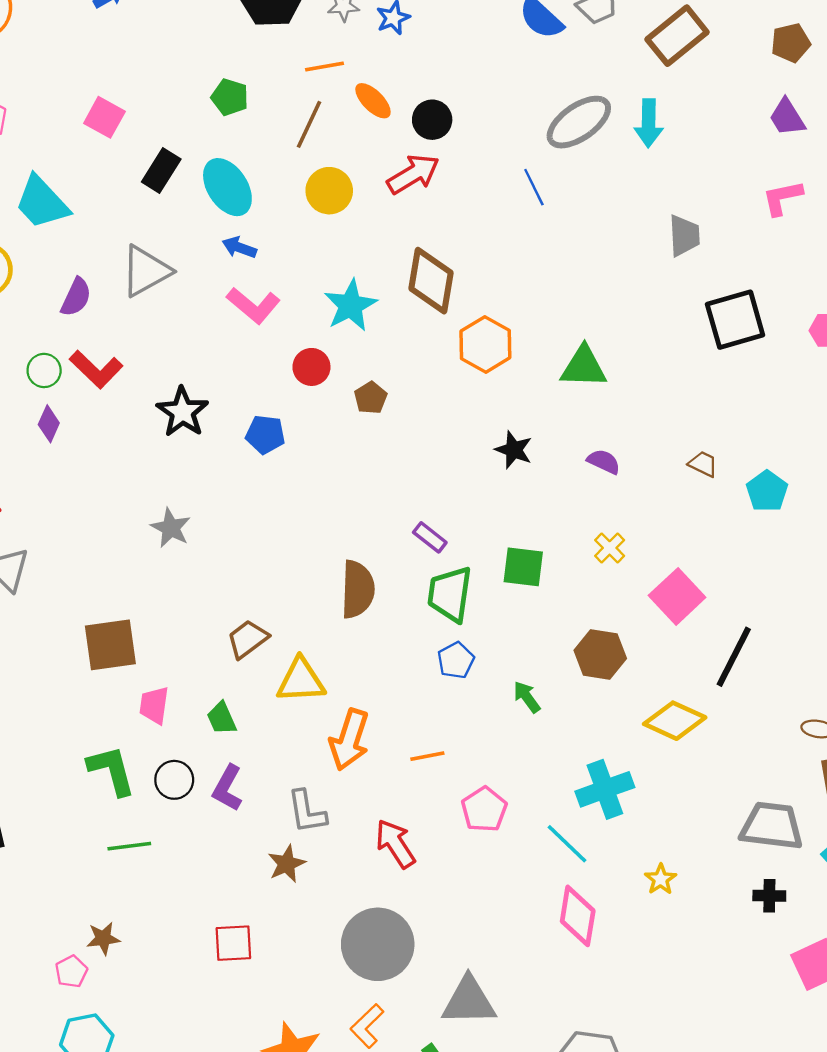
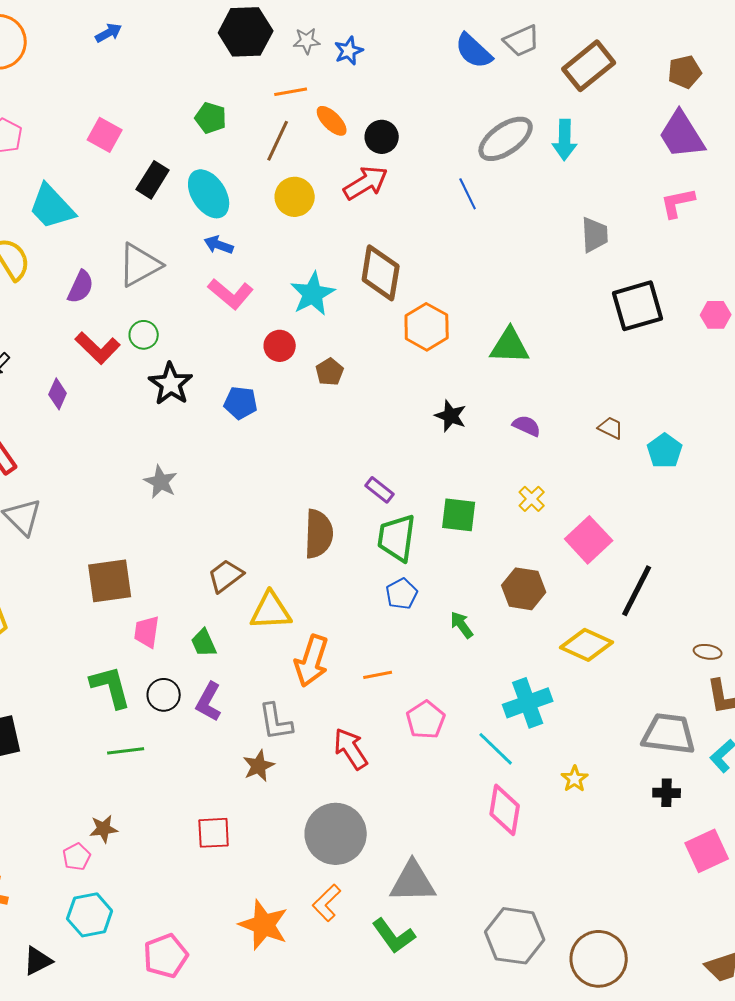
purple trapezoid: (787, 117) -> (682, 135), size x1.5
green circle: (44, 370) -> (144, 335), moved

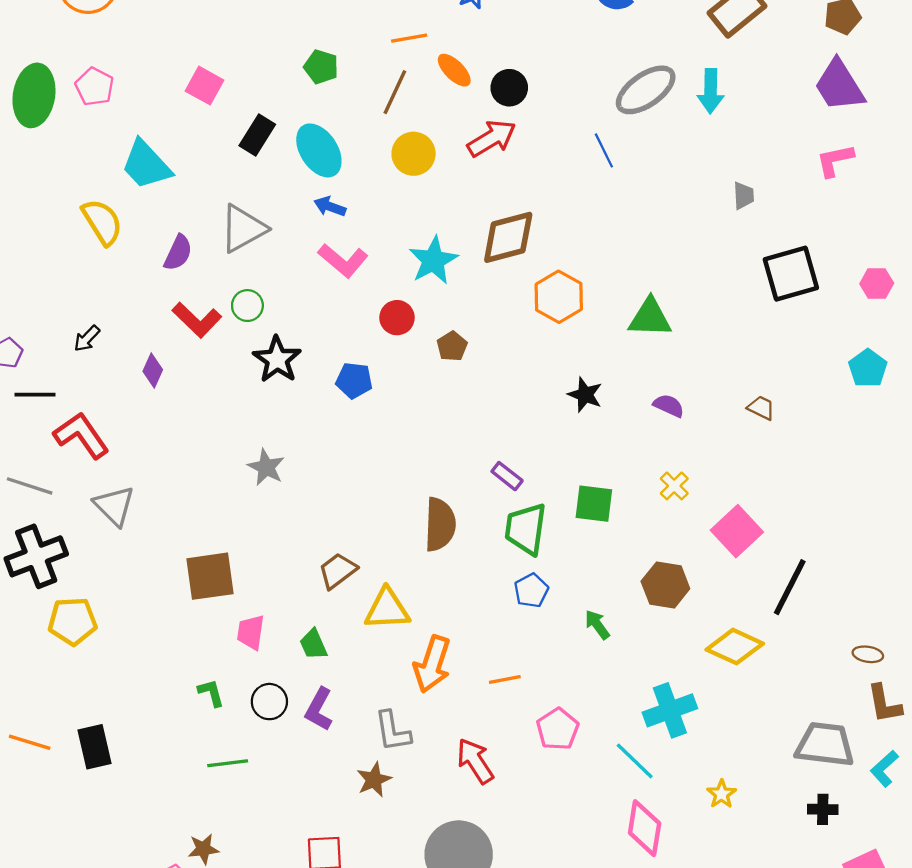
gray trapezoid: (595, 235) -> (744, 196), size x0.7
brown diamond: (381, 273) -> (508, 237), turned 66
cyan pentagon: (665, 451) -> (868, 368), moved
green L-shape: (111, 687) -> (211, 693), size x0.6

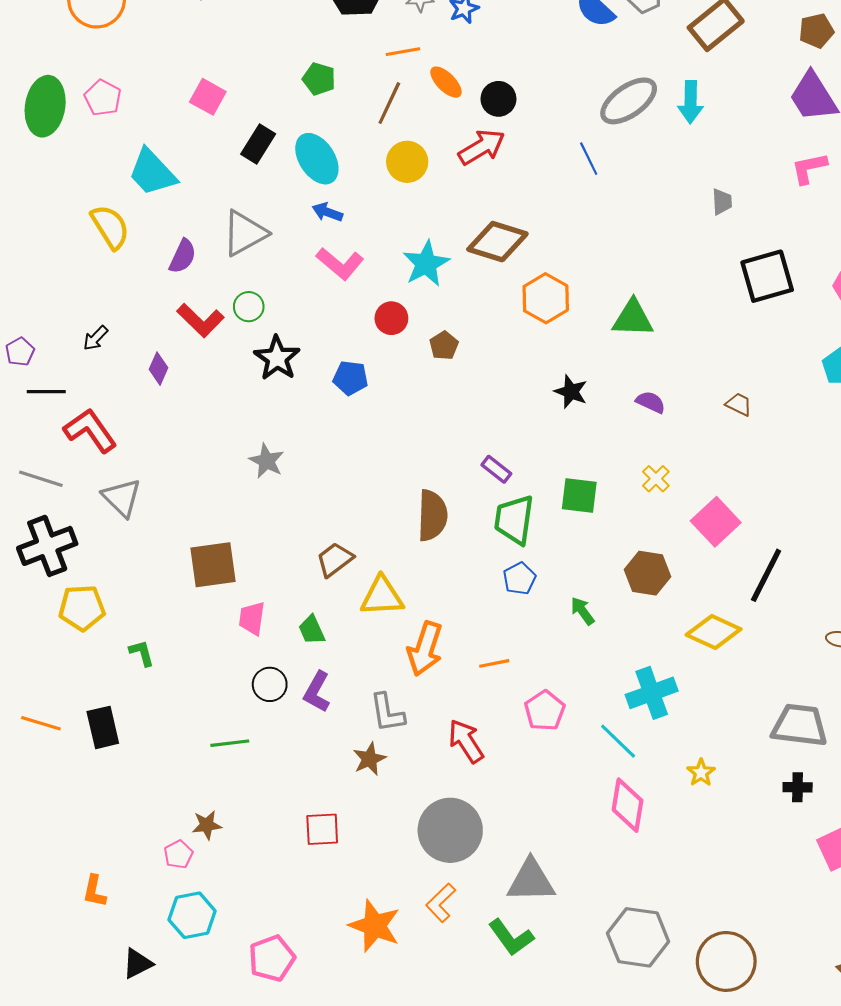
brown diamond: (508, 237) -> (497, 242), turned 32
green L-shape: (211, 693) -> (142, 653), moved

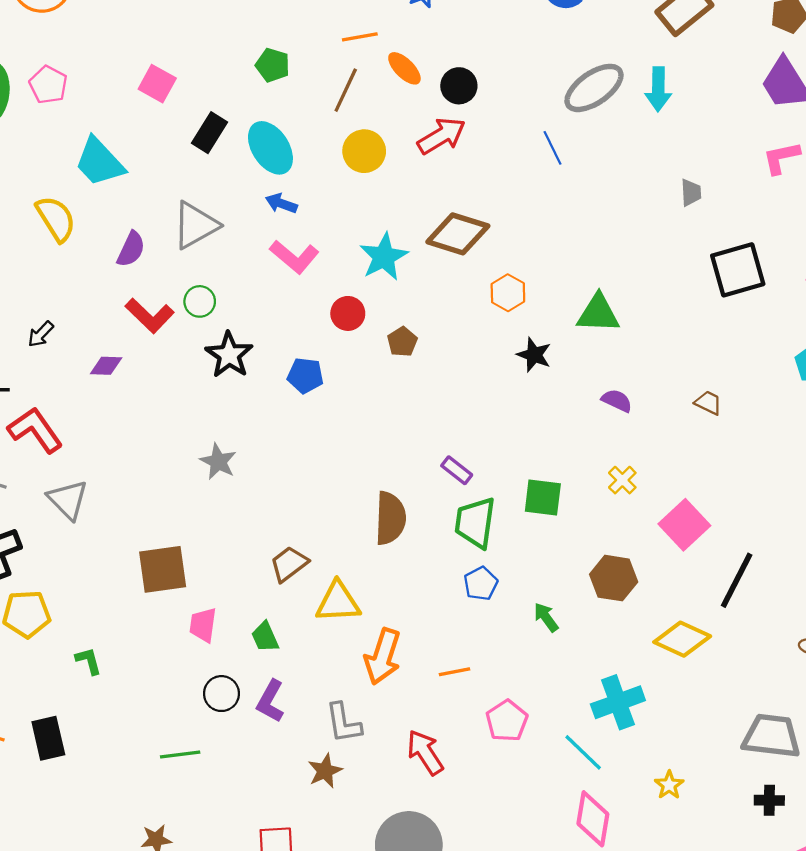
orange hexagon: (546, 298) -> (508, 293), size x0.7
purple diamond: (158, 369) -> (106, 366), turned 68
black star: (571, 392) -> (534, 355), moved

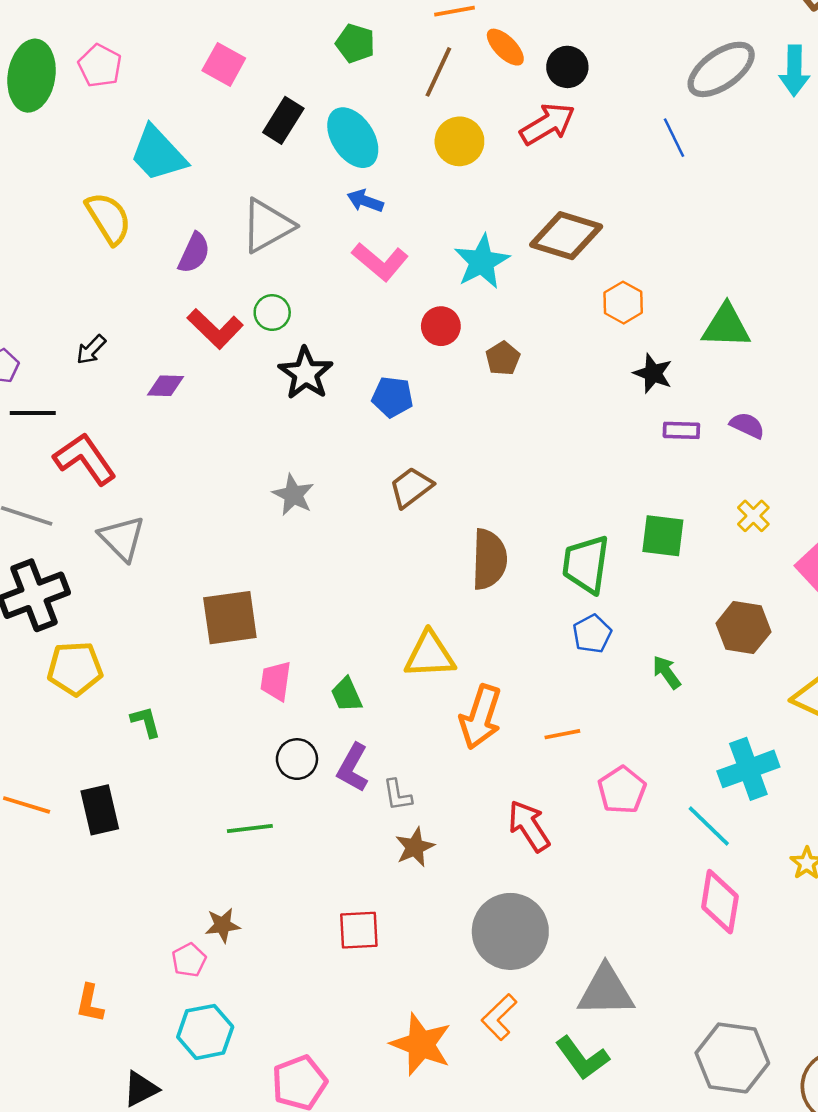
purple rectangle: (457, 470) -> (681, 430), moved, turned -36
brown trapezoid: (289, 564) -> (411, 487), moved
gray L-shape: (343, 723) -> (397, 795), moved, size x0.7

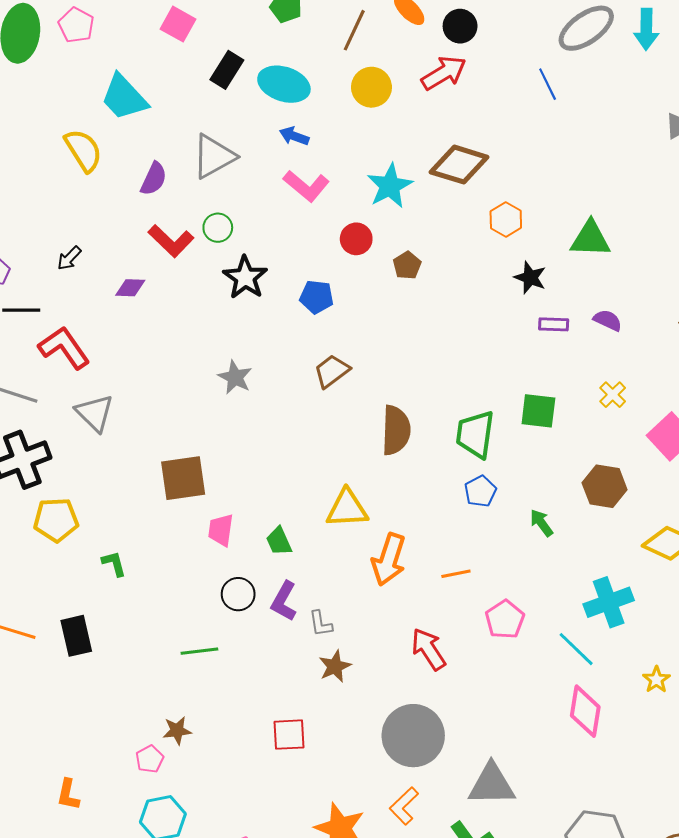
cyan ellipse: (353, 138) -> (284, 84), turned -39

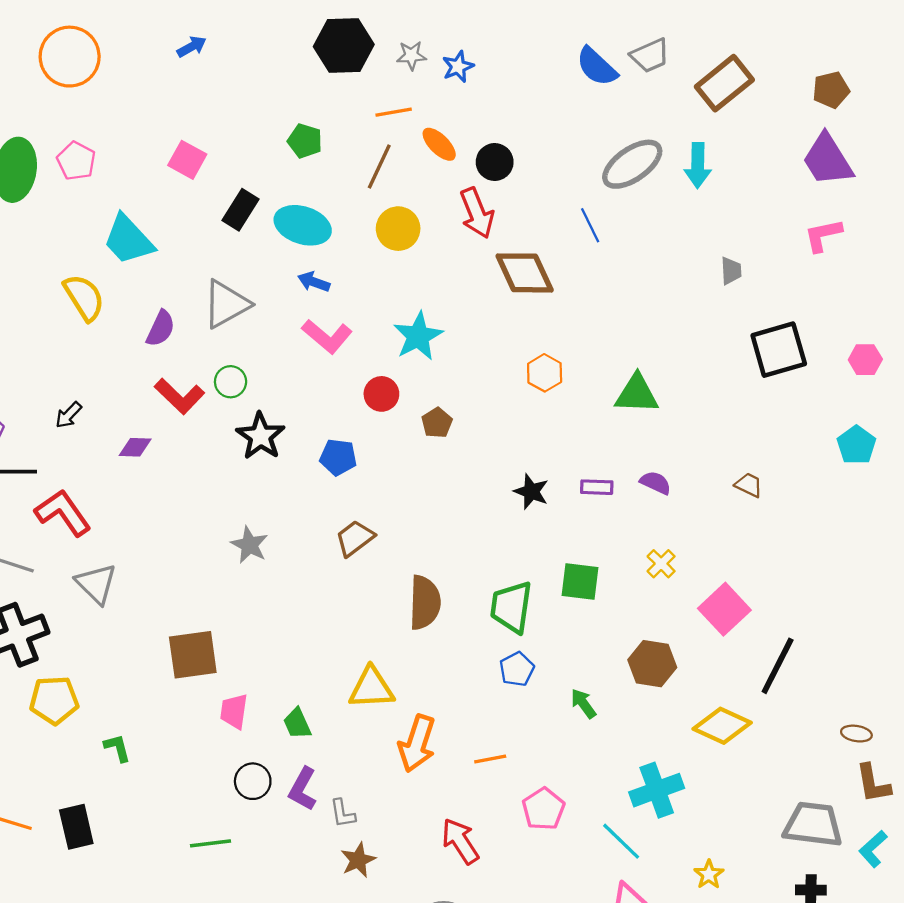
red arrow: (444, 73) -> (477, 213), turned 99
brown diamond: (459, 165) -> (525, 273), moved, turned 48
black star: (530, 278) -> (531, 492), moved

